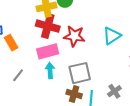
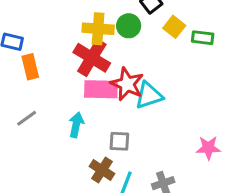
cyan triangle: (112, 36) -> (149, 95), moved
pink rectangle: (48, 51) -> (101, 89), moved
gray square: (80, 73) -> (119, 141), size x0.6

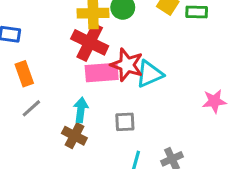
orange rectangle: (30, 67) -> (24, 74), moved
pink star: (208, 148) -> (214, 101), moved
brown cross: (102, 170) -> (74, 136), moved

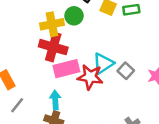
red star: (127, 65) -> (90, 77), moved
gray square: (125, 122) -> (126, 71), moved, turned -35

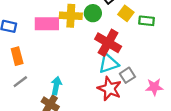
red cross: (53, 47) -> (108, 43), moved
pink rectangle: (66, 69) -> (47, 24), moved
red star: (90, 77) -> (110, 89), moved

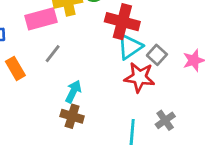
gray line: (20, 82) -> (53, 54), moved
cyan arrow: (56, 86) -> (73, 91), turned 30

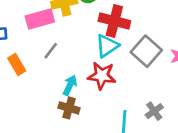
cyan triangle: (130, 47) -> (107, 46), moved
gray square: (157, 55) -> (146, 51), size x1.6
red star: (139, 77) -> (102, 76), moved

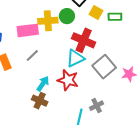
gray cross: (154, 111) -> (97, 106), moved

